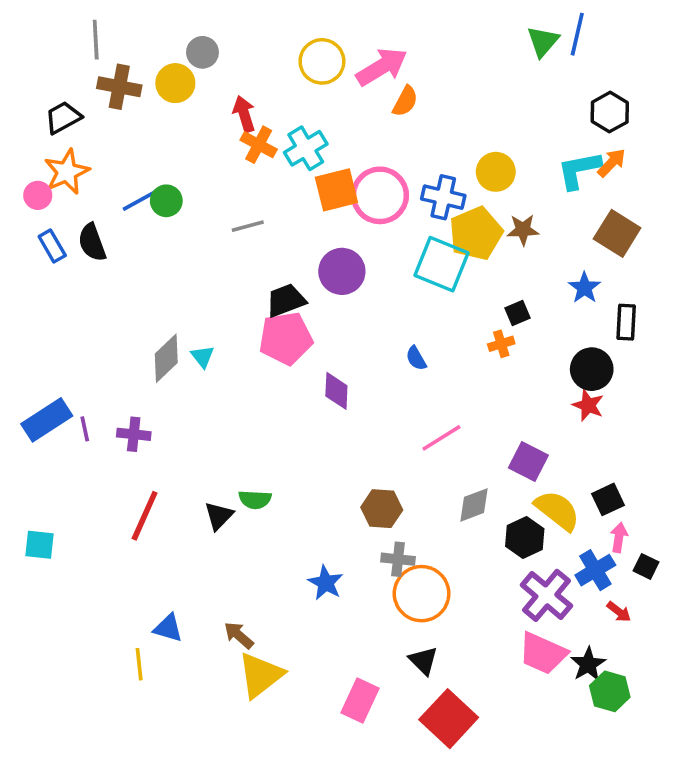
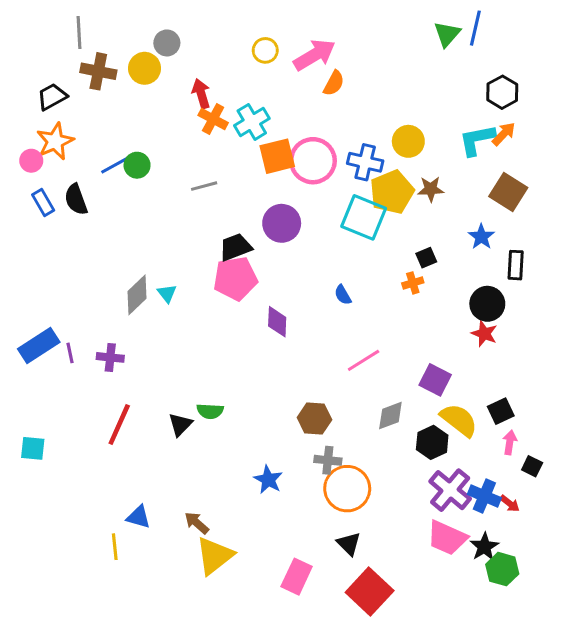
yellow circle: (322, 61) -> (265, 50), size x0.7
blue cross: (595, 570) -> (484, 496), moved, turned -36

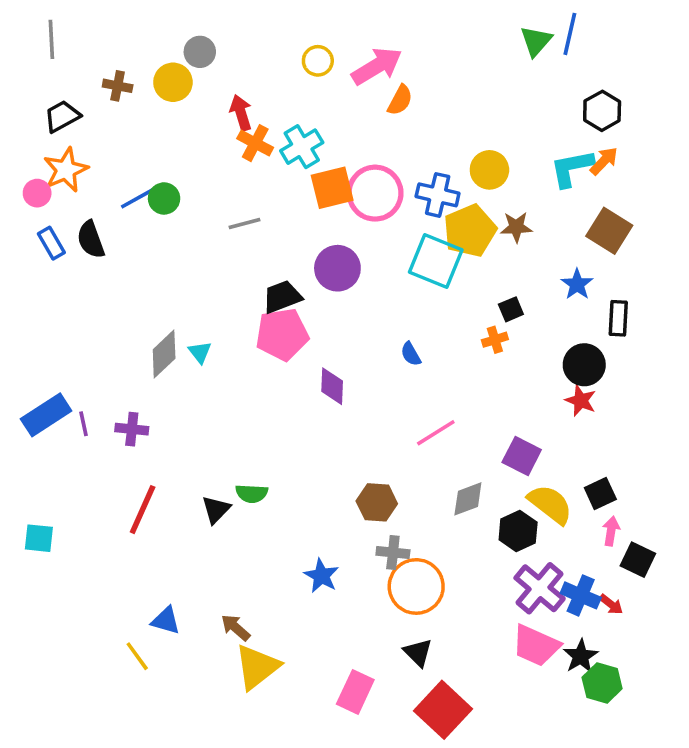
gray line: (79, 33) -> (51, 39), moved
brown cross: (98, 71) -> (118, 86), size x0.7
black square: (532, 466) -> (638, 560), size x1.4
yellow line: (115, 547) -> (137, 656), turned -30

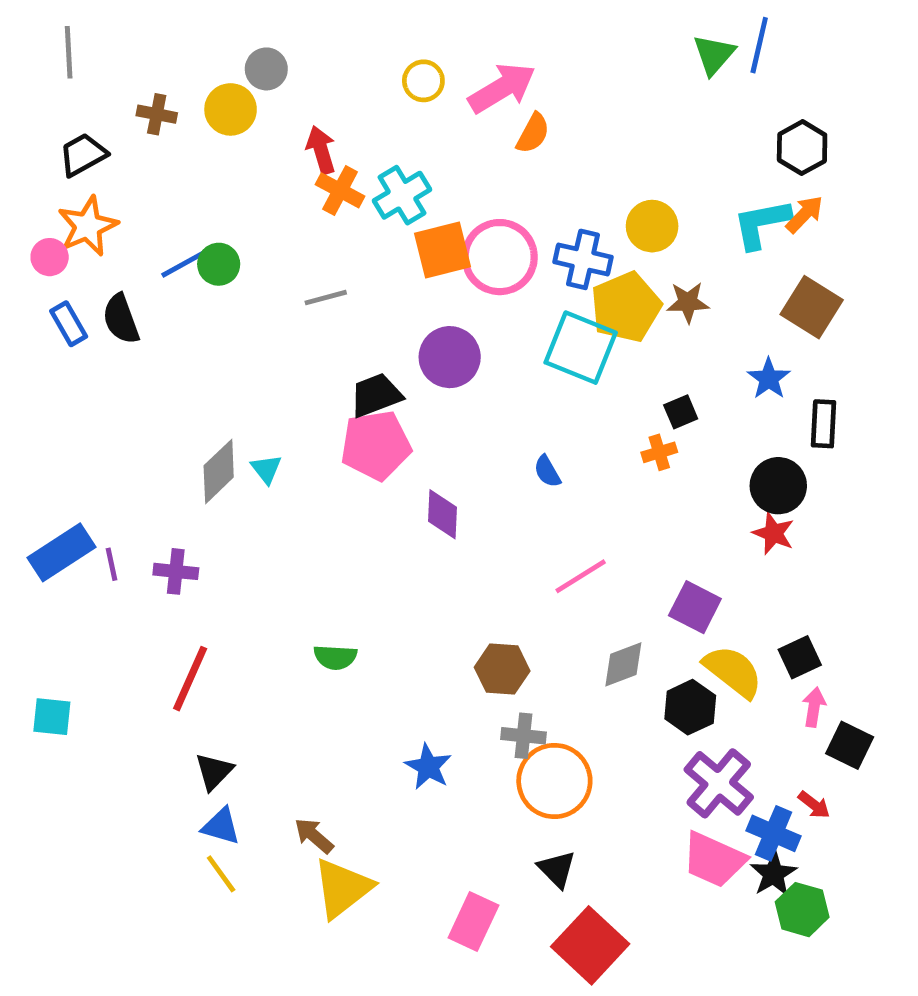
black triangle: (216, 510) -> (214, 771), moved
blue cross: (581, 595) -> (774, 833), moved
yellow line: (137, 656) -> (221, 874), moved

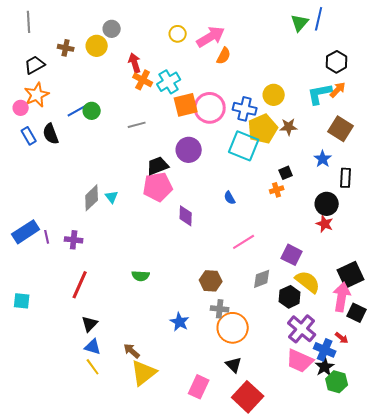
black square: (800, 657) -> (351, 275), moved, size x1.5
pink arrow: (814, 707) -> (342, 297), size x1.8

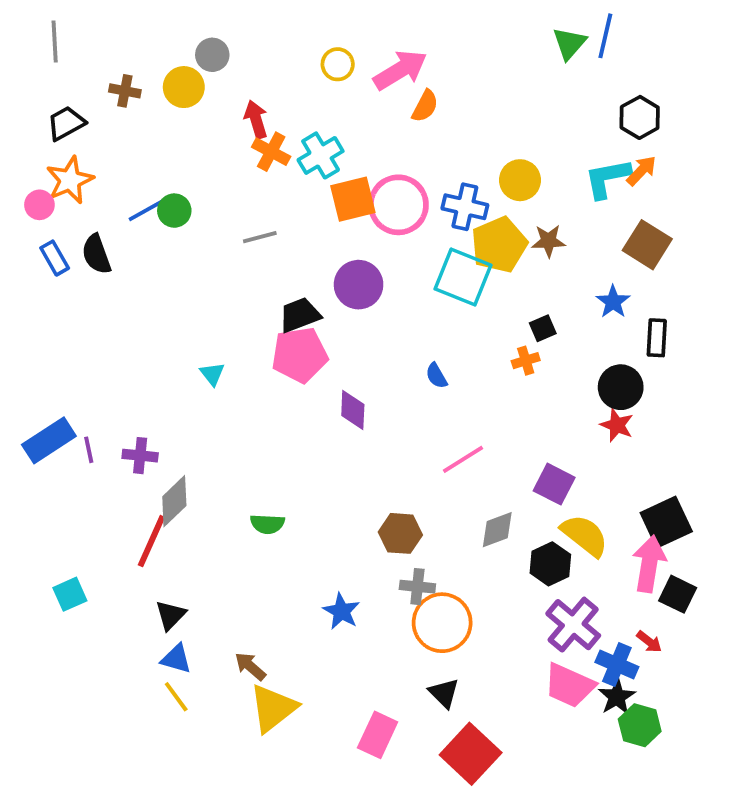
gray diamond: (92, 198) -> (174, 501), moved
cyan square: (22, 301) -> (70, 594), moved, turned -30

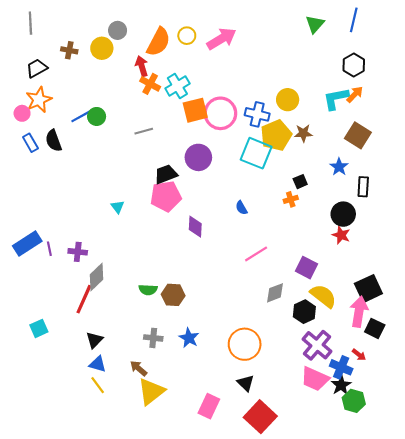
blue line: (605, 36) -> (354, 20), moved
orange semicircle: (425, 106) -> (158, 42), moved, size x1.6
brown hexagon: (400, 533) -> (173, 295), moved
gray cross: (417, 587) -> (153, 338), moved

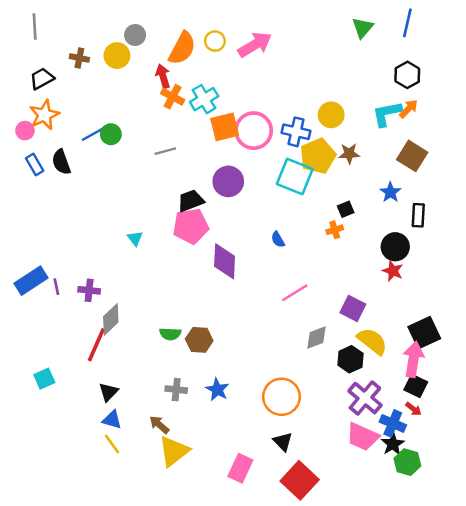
purple diamond: (195, 227) -> (225, 261), size x1.4
black square: (375, 328) -> (416, 386), moved

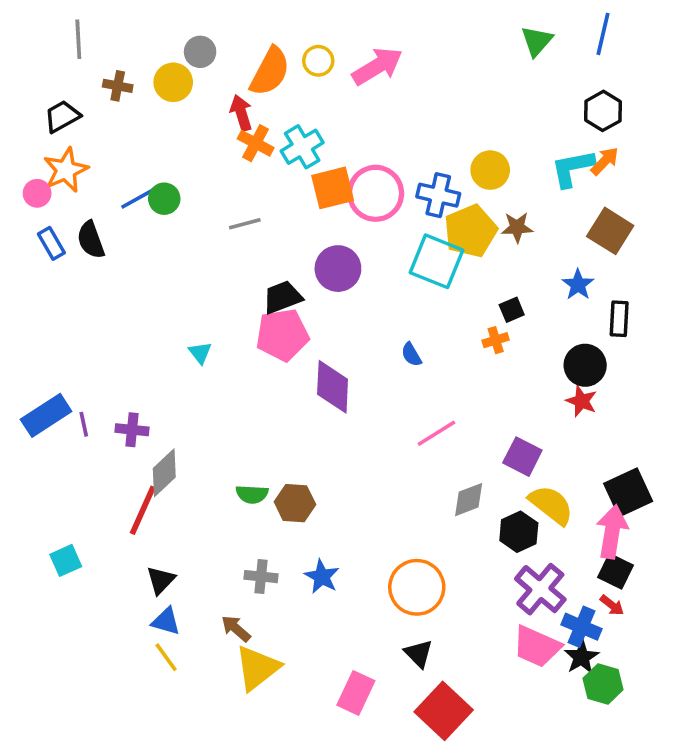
gray line: (35, 27) -> (78, 39), moved

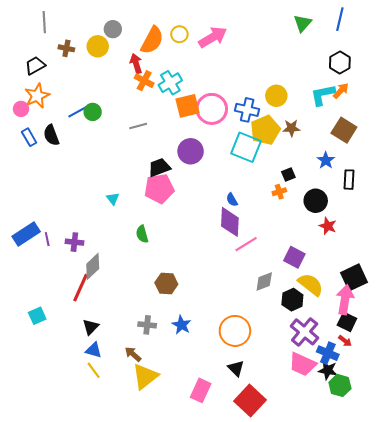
black circle: (585, 365) -> (316, 201), moved
purple diamond: (333, 387) -> (230, 222), moved
green semicircle: (252, 494) -> (142, 234), moved, turned 72
black star: (582, 657) -> (328, 370), turned -30

